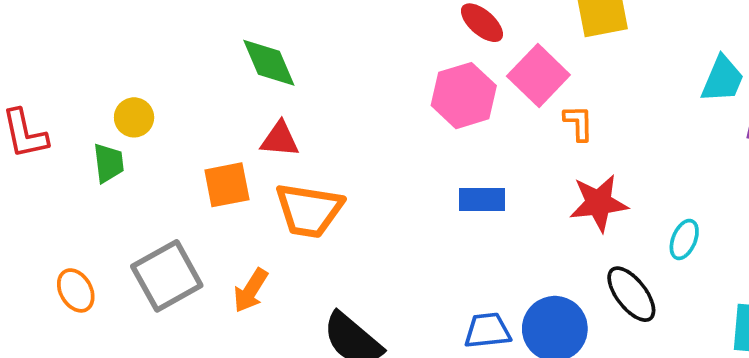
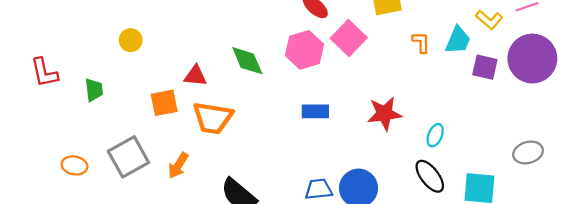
green diamond: (269, 63) -> (247, 61), moved
yellow circle: (134, 117) -> (131, 40), moved
orange L-shape: (579, 123) -> (421, 42), moved
orange ellipse: (76, 290) -> (74, 165), turned -50
black ellipse: (631, 294) -> (430, 176), moved

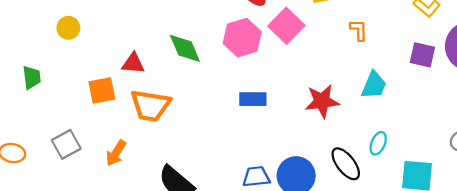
cyan trapezoid: (458, 40) -> (374, 85), moved
cyan ellipse: (435, 135) -> (378, 143), moved
gray square: (128, 157) -> (66, 144), size x0.7
black ellipse: (430, 176) -> (346, 164), moved

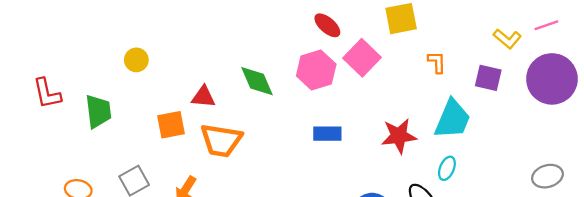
purple square: (422, 55) -> (488, 78), moved
green trapezoid: (32, 77) -> (98, 111), size x1.4
cyan trapezoid: (374, 85) -> (453, 119), size x1.4
cyan ellipse: (378, 143) -> (447, 168), moved

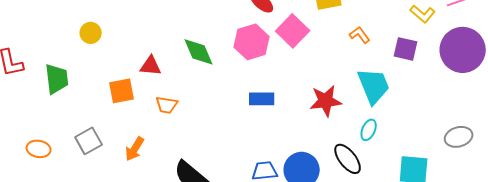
orange L-shape: (437, 62) -> (360, 35), turned -35
cyan trapezoid: (453, 119) -> (374, 86), turned -45
orange trapezoid: (221, 140) -> (167, 105), size x0.6

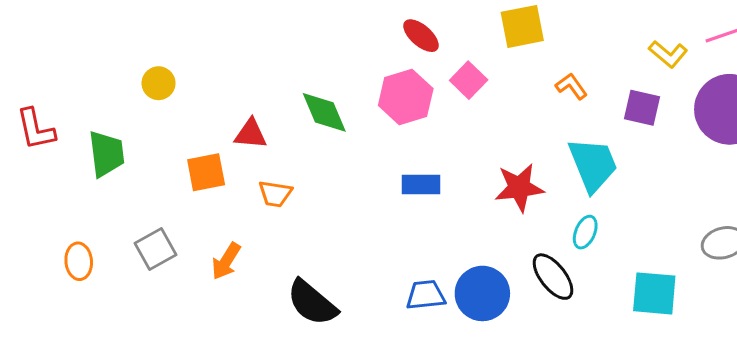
pink square: (293, 31) -> (469, 80), size x0.7
orange ellipse: (39, 149) -> (79, 261), turned 75

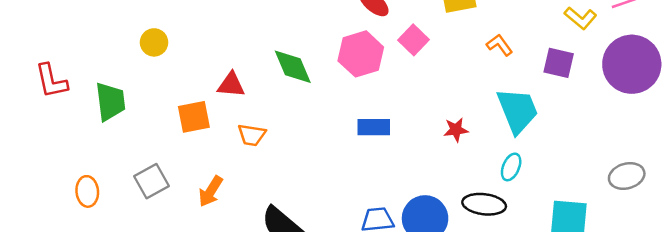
red star: (519, 188) -> (456, 130), size x0.6
black ellipse: (553, 277) -> (484, 204), turned -45

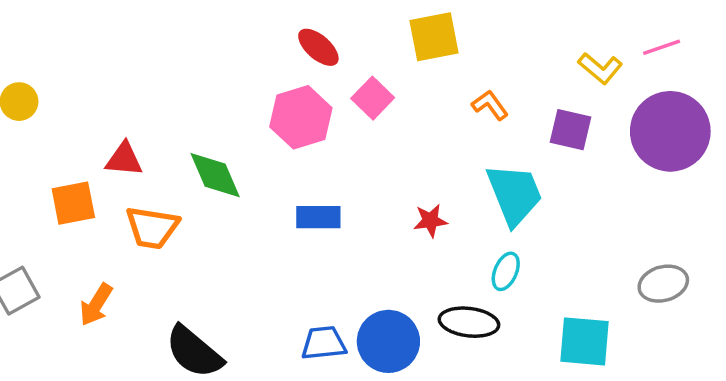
green diamond: (293, 67) -> (215, 175), moved
orange trapezoid: (252, 135) -> (152, 228), size x1.4

